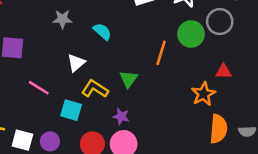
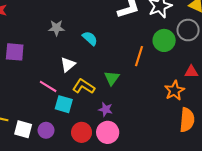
pink line: (39, 88) -> (48, 86), moved

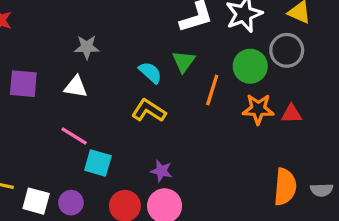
cyan semicircle: (90, 38) -> (150, 73), moved
white triangle: (68, 64) -> (76, 87), moved, turned 49
green triangle: (112, 78) -> (184, 61), moved
yellow L-shape: (84, 86) -> (149, 111), moved
orange star: (174, 91) -> (258, 109), moved, turned 30

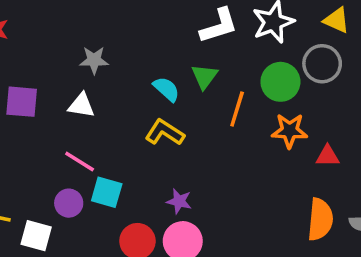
red triangle: (291, 114) -> (328, 156), moved
purple circle: (71, 203) -> (69, 203), moved

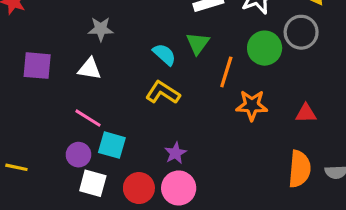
orange star: (290, 131) -> (252, 105), moved
purple star: (179, 201) -> (175, 153), turned 30
white square: (36, 236) -> (93, 183), moved

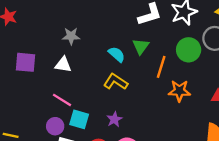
purple star: (175, 153) -> (114, 119), moved

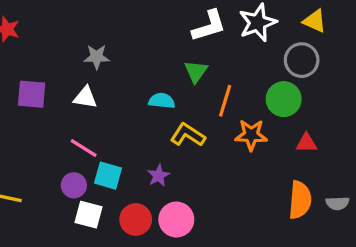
green circle: (189, 50) -> (284, 99), moved
cyan semicircle: (117, 54) -> (162, 101), moved, turned -36
yellow L-shape: (116, 82) -> (188, 135), moved

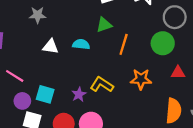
green triangle: (196, 71) -> (104, 25), turned 35
white triangle: (85, 97) -> (51, 47), moved
yellow L-shape: (188, 135) -> (102, 85), moved
orange star: (251, 135) -> (141, 79), moved
pink line: (84, 148) -> (15, 76), moved

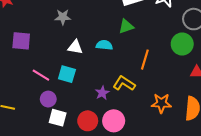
orange line: (124, 44) -> (145, 60), moved
orange star: (141, 79) -> (161, 103), moved
cyan square: (45, 94) -> (67, 74), moved

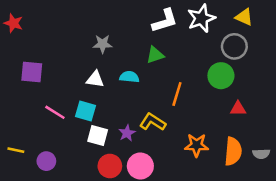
gray star: (63, 17) -> (103, 44), moved
purple circle: (48, 99) -> (46, 161), moved
white square: (58, 118) -> (98, 135), moved

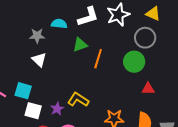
cyan semicircle: (129, 77) -> (59, 24), moved
white triangle: (95, 79) -> (39, 60), moved, turned 35
orange line: (177, 94) -> (98, 59), moved

